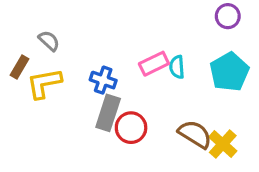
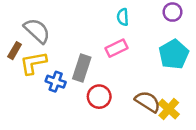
gray semicircle: (49, 41) -> (37, 31), size x1.6
cyan semicircle: (177, 67) -> (123, 17), moved
blue cross: (103, 80) -> (56, 82), moved
gray rectangle: (108, 113) -> (82, 68), moved

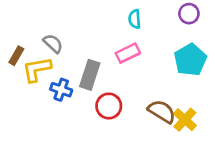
gray semicircle: (37, 31) -> (53, 43), moved, size x0.7

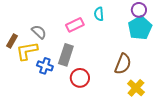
pink rectangle: (128, 53) -> (75, 25), moved
cyan pentagon: (190, 60) -> (140, 28), moved
brown semicircle: (162, 111) -> (123, 64), moved, turned 80

